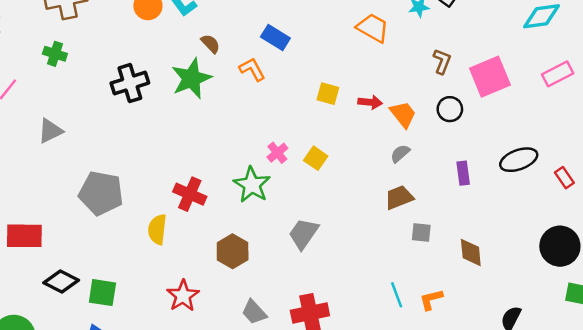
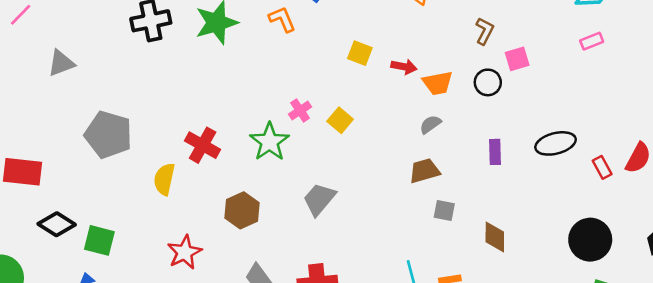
pink rectangle: (558, 74) -> (592, 41), moved, size x0.7
pink square: (490, 77) -> (517, 59), moved, size x0.6
orange trapezoid: (403, 114) -> (438, 83), turned 112

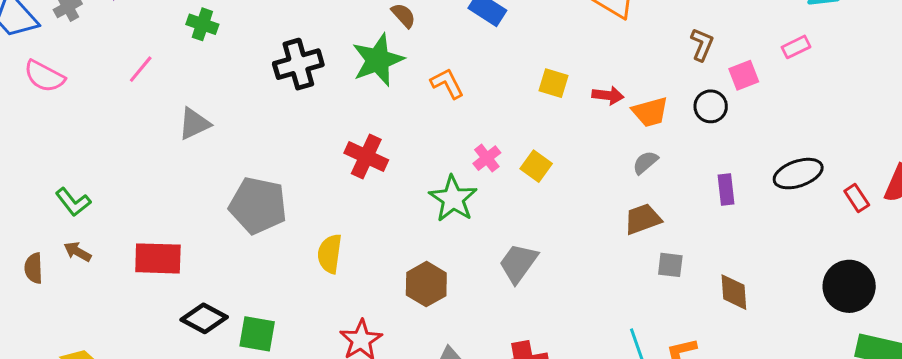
orange L-shape: (282, 19) -> (447, 83), moved
pink rectangle: (592, 41) -> (796, 47), moved
red cross: (203, 145) -> (366, 157), moved

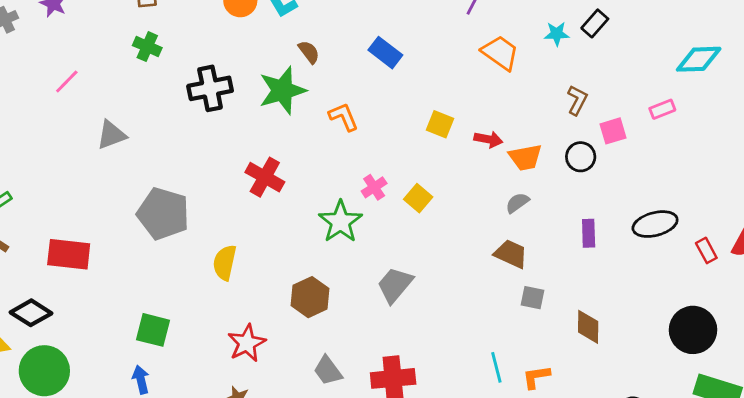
green cross: (202, 24) -> (147, 47), moved
brown trapezoid: (643, 219) -> (511, 254), turned 40
black diamond: (204, 318) -> (31, 313), moved

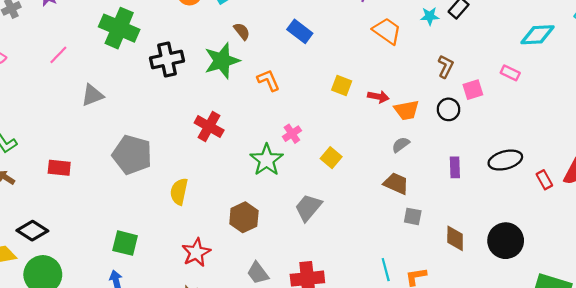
green cross: (147, 47) -> (119, 28), size x1.8
pink rectangle: (662, 109) -> (510, 73), turned 48
yellow square: (418, 198) -> (331, 158), moved
red rectangle: (69, 254) -> (59, 168), moved, size x0.7
black circle: (693, 330) -> (506, 241), moved

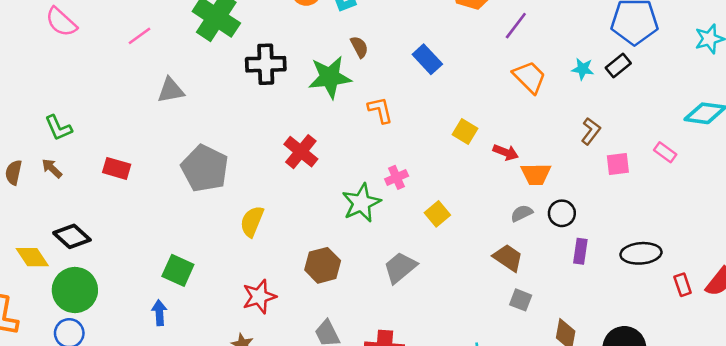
black circle: (448, 109) -> (562, 213), moved

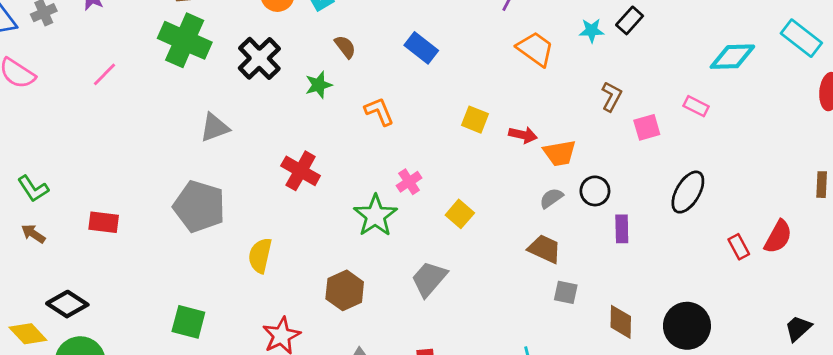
black cross: (266, 64) -> (259, 58), moved, turned -33
green star: (330, 77) -> (319, 85), size x0.6
gray triangle: (171, 90) -> (215, 127), moved
black ellipse: (641, 253) -> (688, 192), moved, turned -45

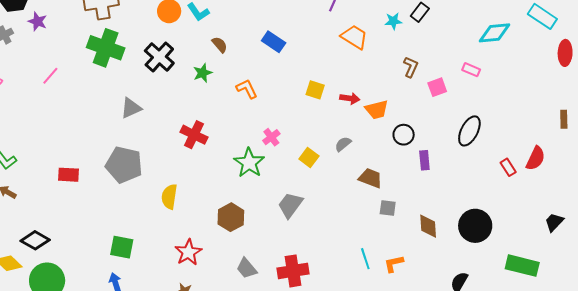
gray semicircle: (551, 198) -> (343, 144), moved
red rectangle: (104, 222) -> (69, 175), moved

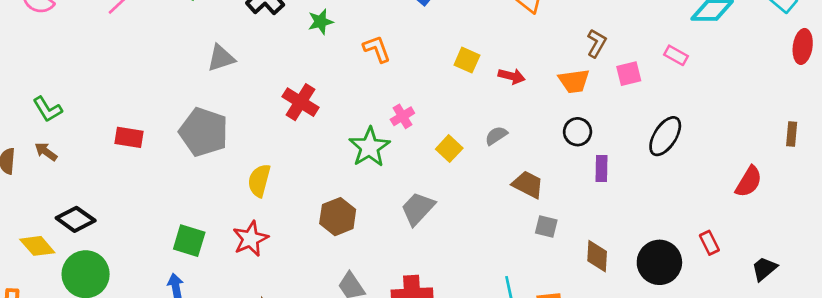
orange trapezoid: (377, 110) -> (574, 81), moved
red rectangle: (508, 167) -> (709, 243), moved
red star: (188, 252) -> (250, 239), moved

